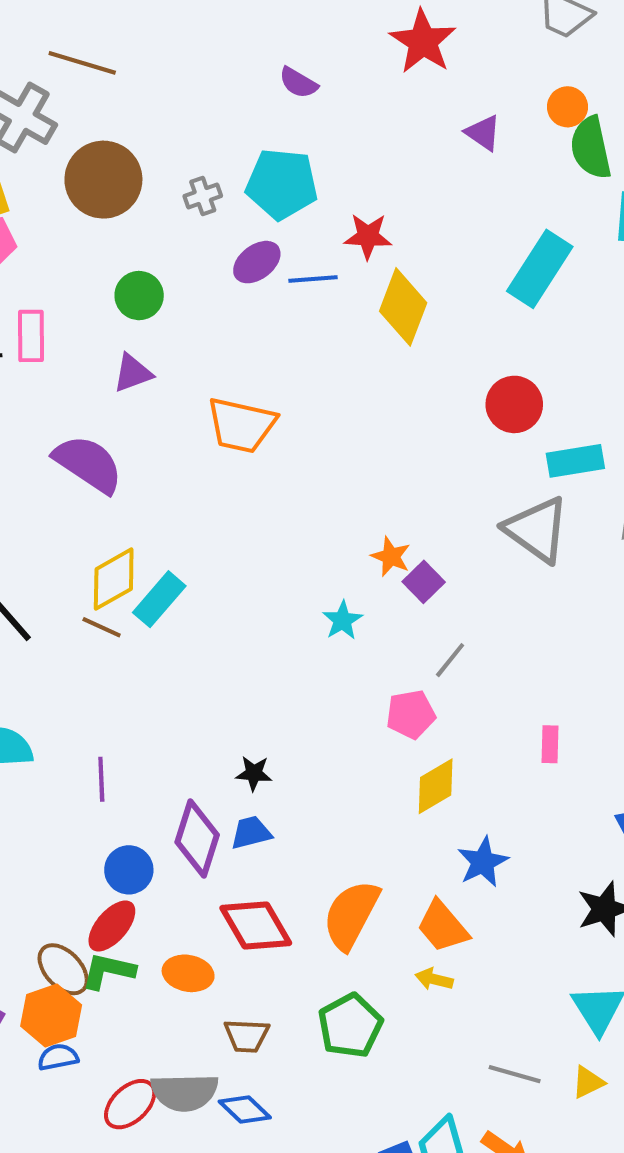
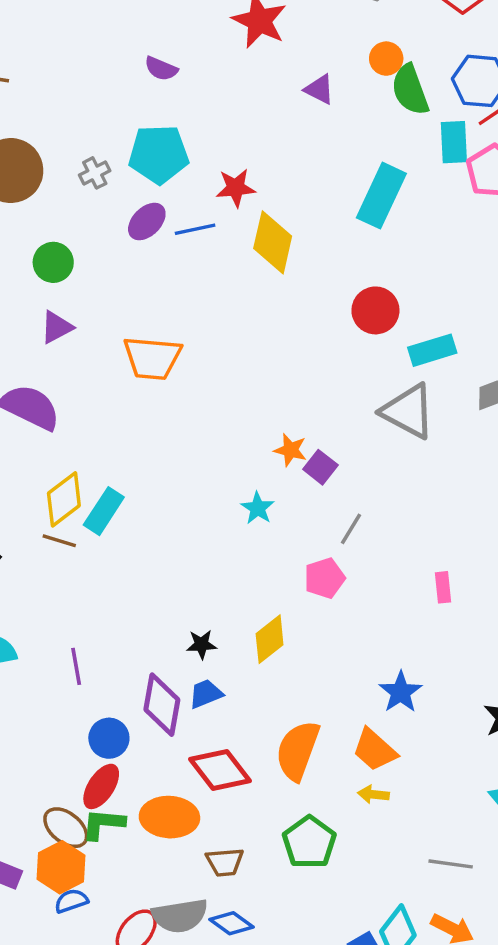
yellow diamond: (436, 786) -> (270, 639), moved
orange ellipse: (188, 973) -> (169, 817), size x1.4

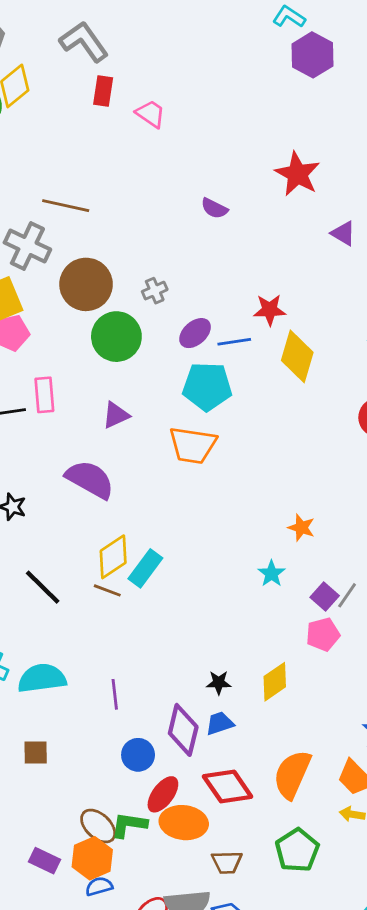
cyan pentagon: (159, 154) -> (207, 386), moved
green circle: (53, 262) -> (116, 337), moved, size x1.5
purple square: (320, 467) -> (325, 597), moved
red ellipse: (101, 786) -> (163, 794), moved

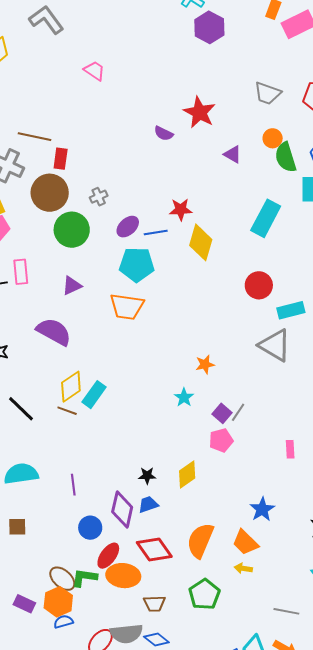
red rectangle: (103, 91) -> (61, 159), moved
purple semicircle: (214, 208) -> (164, 133), moved
orange star: (301, 528) -> (205, 364), turned -30

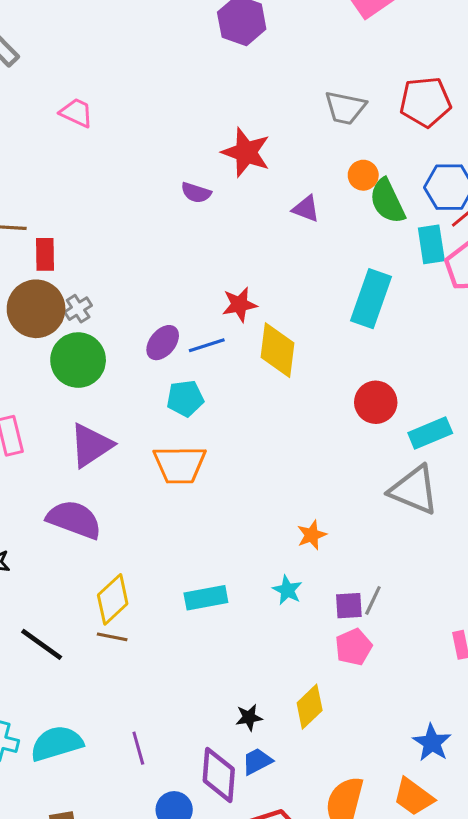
gray cross: (99, 197) -> (78, 309), moved
cyan pentagon: (137, 265) -> (185, 398), size x0.7
purple triangle: (72, 286) -> (91, 445), size x1.5
cyan rectangle: (94, 395) -> (206, 598), moved, turned 52
purple square: (222, 413) -> (349, 606), turned -36

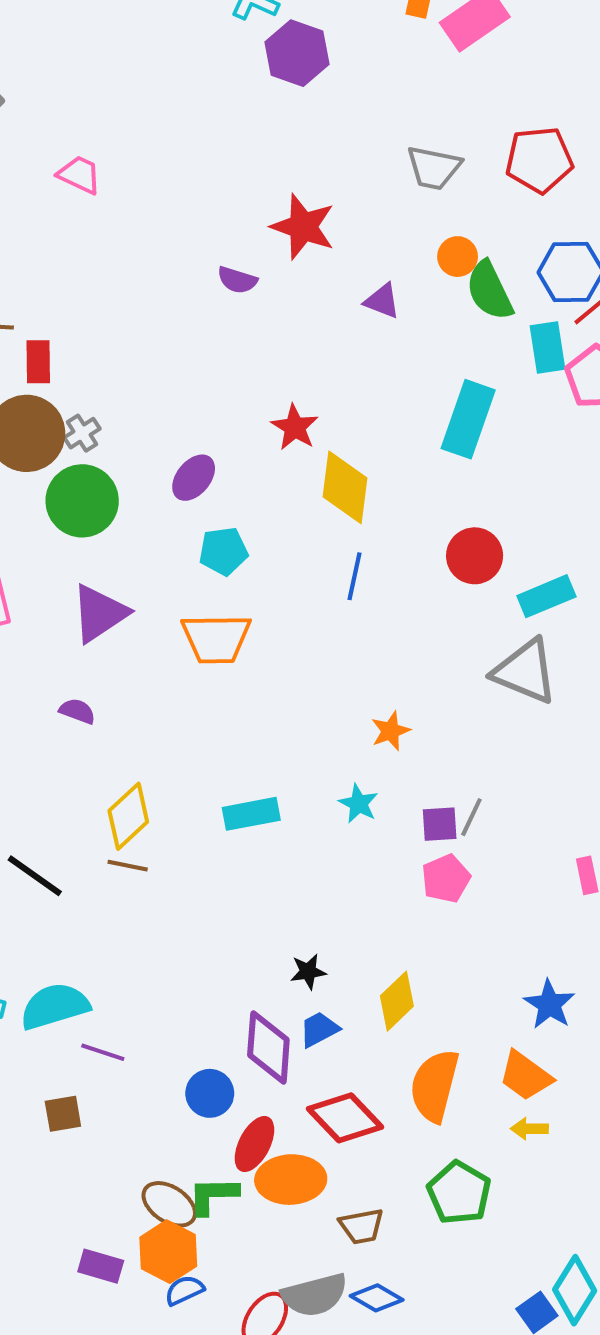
red star: (239, 304) -> (295, 427), turned -30
blue line: (207, 345) -> (354, 576), moved, turned -60
purple semicircle: (74, 520) -> (77, 711), size x0.5
yellow diamond: (310, 707) -> (397, 1001), moved
purple line: (138, 748) -> (103, 1052), moved, turned -56

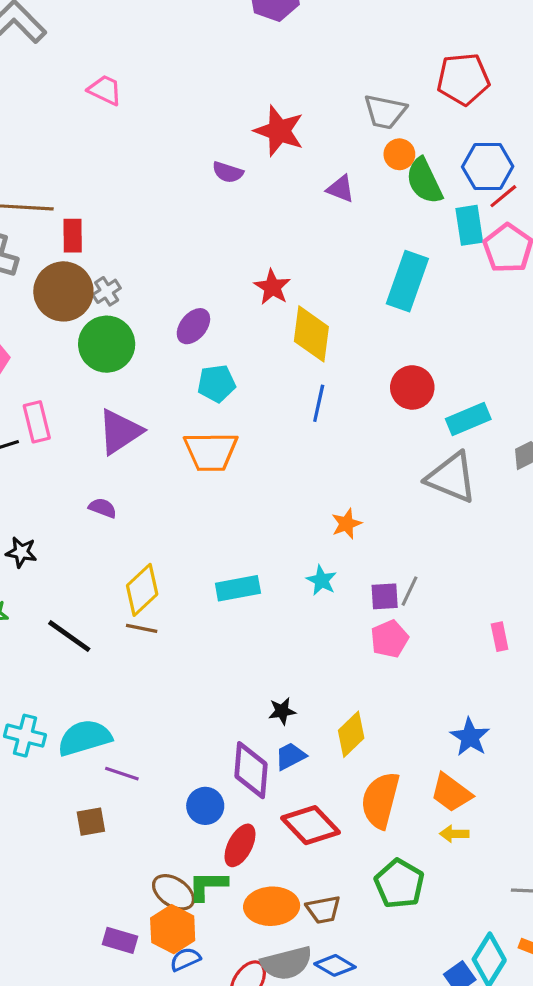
gray trapezoid: (434, 168) -> (385, 112), moved
orange ellipse: (291, 1180) -> (272, 906), moved

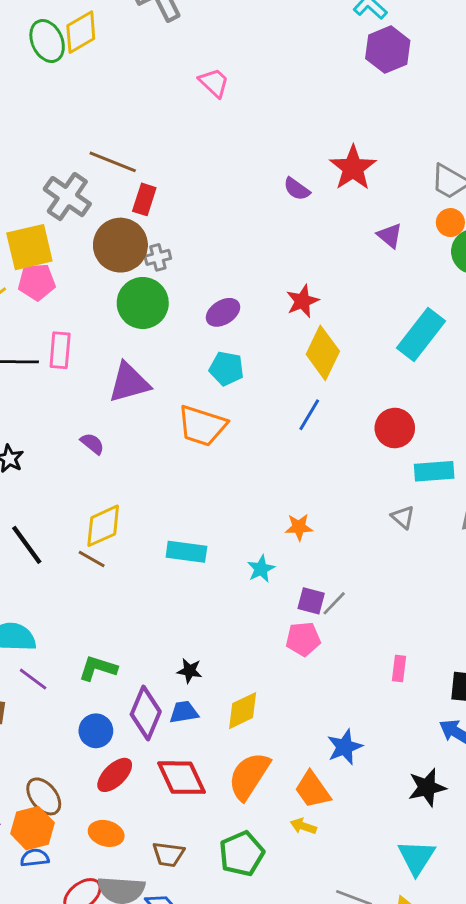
gray triangle: (451, 478) -> (403, 517), size x0.5
green L-shape: (208, 885) -> (98, 668), moved
orange ellipse: (272, 906) -> (106, 833), moved, size x0.7

